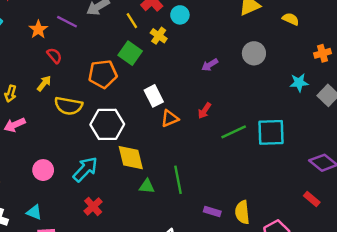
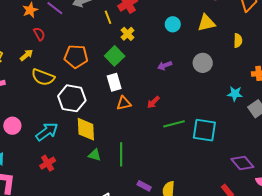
cyan circle: (180, 15) -> (173, 24), moved
yellow semicircle: (291, 19) -> (238, 41), turned 56
green square: (130, 53) -> (115, 56), moved

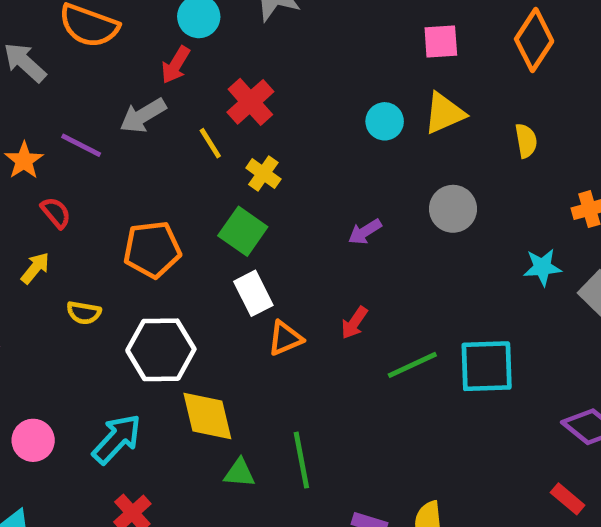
cyan circle: (173, 24) -> (385, 121), moved
yellow semicircle: (43, 77) -> (84, 313), size x0.6

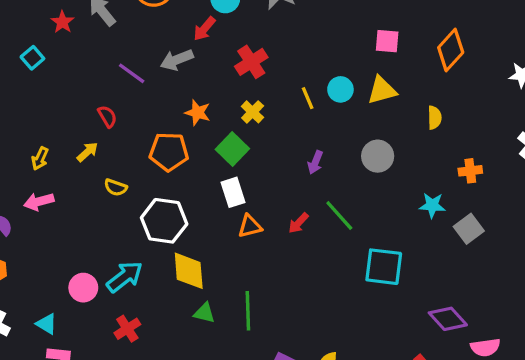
yellow line: (210, 143) -> (308, 98), moved
orange star: (24, 161) -> (198, 113), moved, turned -30
purple arrow: (365, 232) -> (315, 162), turned -45
green line: (412, 365) -> (339, 216), moved, turned 64
pink circle: (33, 440) -> (83, 288), moved

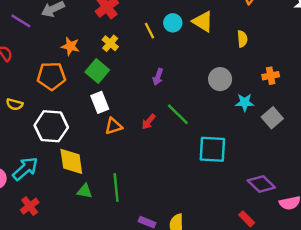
yellow triangle: (382, 90) -> (203, 21), turned 50
gray circle: (378, 156) -> (220, 79), moved

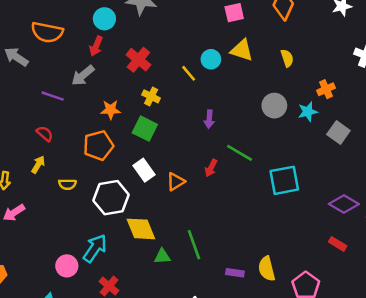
white rectangle: (100, 102) -> (144, 170), moved
cyan star: (245, 102) -> (308, 112), moved

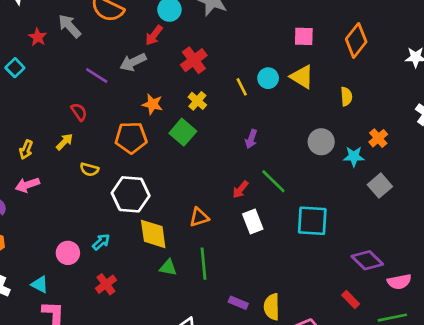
orange cross: (326, 89) -> (378, 138), turned -30
white rectangle: (144, 170) -> (253, 221), moved
orange triangle: (176, 182) -> (199, 217), moved
cyan arrow: (95, 248) -> (101, 242), size x0.6

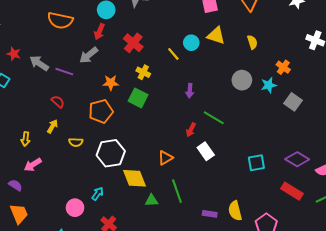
gray arrow: (70, 26) -> (39, 63), moved
cyan square: (312, 221) -> (256, 163), moved, size x0.7
red rectangle: (351, 299) -> (292, 191), size x1.5

